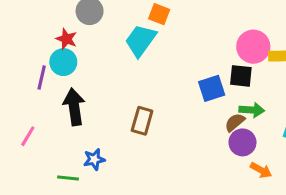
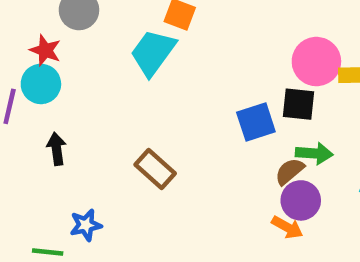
black arrow: (74, 107) -> (57, 149), size x0.6
brown rectangle: (142, 121) -> (155, 169), turned -64
orange arrow: (261, 170) -> (287, 227), moved

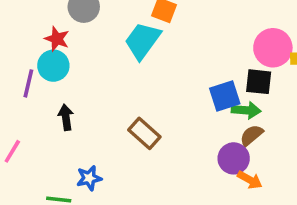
green arrow: (314, 153) -> (246, 110), moved
purple circle: (301, 200) -> (234, 158), moved

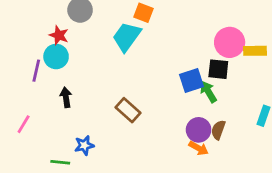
green arrow: (246, 110) -> (208, 92), turned -125
brown semicircle: (251, 135) -> (218, 130), moved, turned -30
orange arrow: (250, 180) -> (199, 148), moved

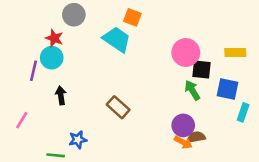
cyan trapezoid: (127, 37) -> (117, 39), turned 88
pink circle: (230, 42) -> (186, 52), moved
blue square: (191, 80) -> (227, 89), moved, turned 30
brown semicircle: (218, 130) -> (196, 137), moved, turned 60

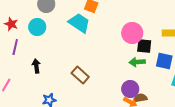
red star: (54, 38) -> (11, 24), moved
cyan circle: (52, 58) -> (37, 27), moved
green arrow: (192, 90) -> (137, 62), turned -63

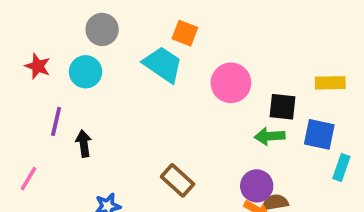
pink circle: (132, 33) -> (231, 83), moved
purple line: (15, 47) -> (56, 121), moved
brown rectangle: (80, 75) -> (178, 180), moved

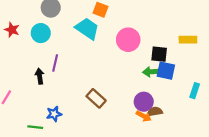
purple line: (56, 121) -> (55, 63), moved
blue square: (319, 134) -> (166, 71), moved

